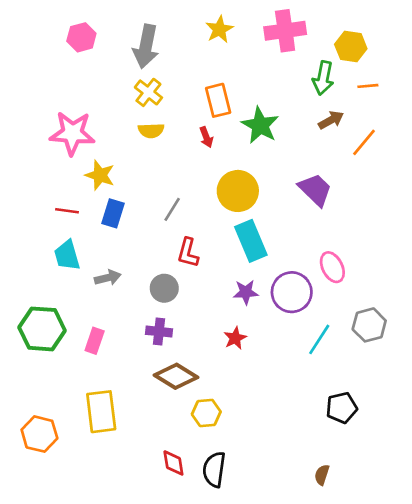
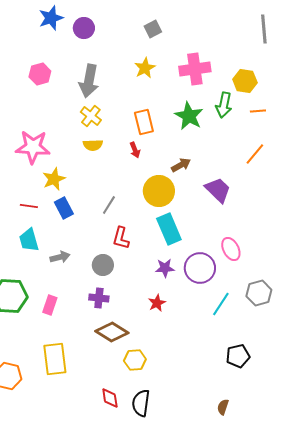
brown arrow: (331, 120) -> (181, 165), moved
green star: (260, 125) -> (189, 116), moved
yellow star: (100, 175) -> (54, 179), turned 30
blue rectangle: (113, 213) -> (64, 208), turned -45

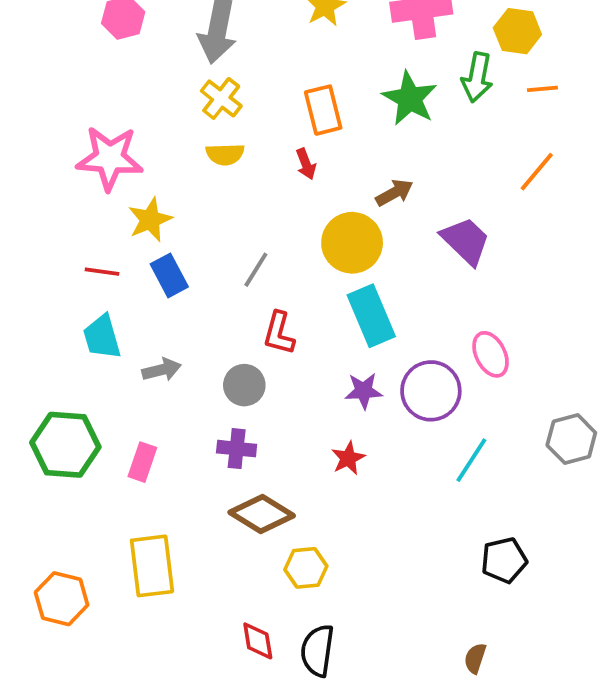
gray hexagon: (259, 293) -> (571, 439), moved

